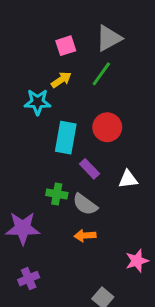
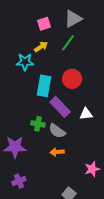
purple rectangle: (89, 169) -> (60, 107), size x1.5

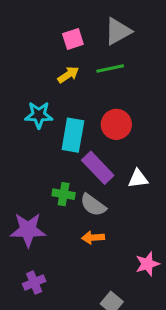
green line: (68, 43) -> (110, 68), turned 42
cyan star: (25, 62) -> (39, 115), moved

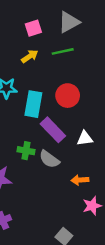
orange arrow: (93, 238) -> (80, 180), moved

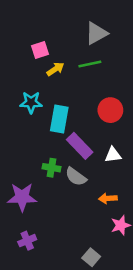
pink square: (33, 28) -> (40, 50), moved
red circle: (68, 96) -> (110, 110), moved

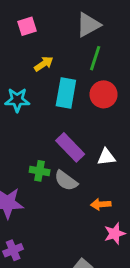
pink square: (40, 50) -> (27, 26), moved
green line: (90, 64) -> (95, 58), moved, turned -60
red circle: (110, 110) -> (104, 94), moved
cyan rectangle: (59, 119) -> (66, 93), moved

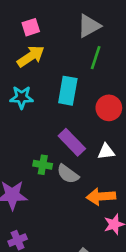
yellow arrow: (44, 64) -> (31, 56), moved, size x1.5
red circle: (104, 94) -> (109, 108), moved
orange arrow: (101, 204) -> (101, 196), size x1.5

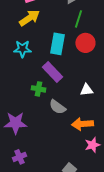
red circle: (109, 108) -> (85, 43), moved
purple rectangle: (72, 142) -> (52, 72), moved
green cross: (43, 165) -> (38, 89), moved

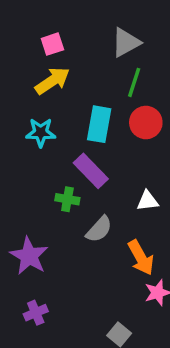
gray semicircle: (57, 107) -> (99, 229), turned -84
purple star: (15, 123) -> (29, 256), turned 30
orange arrow: (82, 124) -> (141, 258), turned -115

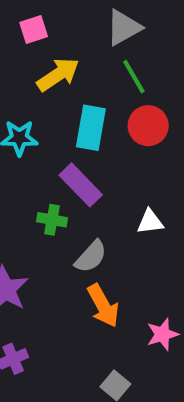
yellow arrow: (52, 81) -> (58, 75), moved
green line: (134, 82) -> (134, 77), turned -48
orange arrow: (141, 258) -> (103, 306), moved

